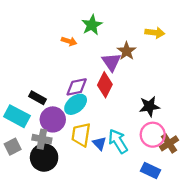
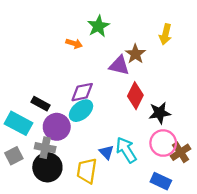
yellow arrow: (155, 33) -> (165, 34), turned 96
purple triangle: (111, 62) -> (119, 65), turned -42
red diamond: (105, 85) -> (135, 96), moved
yellow trapezoid: (81, 135) -> (87, 171), moved

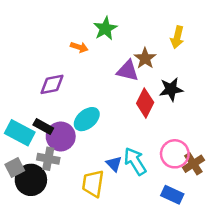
purple diamond: (82, 92) -> (52, 84), moved
black rectangle: (40, 104) -> (43, 127), moved
black star: (160, 113) -> (171, 89), moved
black circle: (47, 167) -> (31, 180), moved

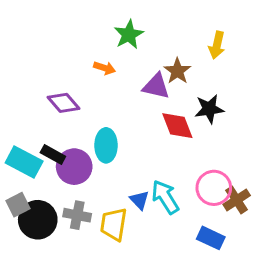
orange arrow: (79, 47) -> (105, 68), moved
purple diamond: (52, 84) -> (64, 103), turned 60
red diamond: (145, 103) -> (177, 126), turned -48
cyan ellipse: (87, 119) -> (106, 145), turned -50
gray cross: (48, 159) -> (77, 215), moved

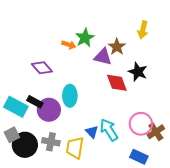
green star: (129, 35) -> (85, 38), moved
black star: (209, 109) -> (138, 72), turned 30

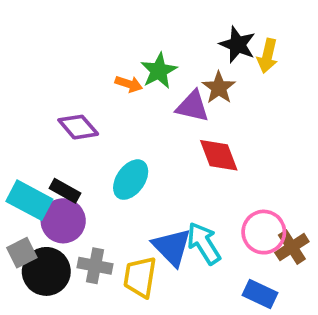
black star: (138, 72) -> (238, 45), moved
cyan ellipse: (70, 96) -> (131, 180), turned 35
purple circle: (49, 110) -> (63, 221), moved
blue triangle: (92, 132) -> (172, 247), size x1.6

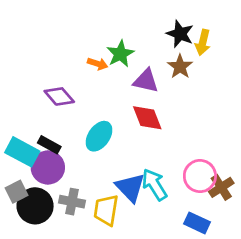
brown star: (219, 88) -> (180, 67), moved
red diamond: (219, 155) -> (147, 118), moved

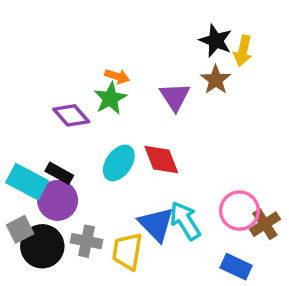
green star: (120, 54) -> (110, 98), moved
purple triangle: (146, 81) -> (175, 97), turned 44
red diamond: (147, 118) -> (161, 160), moved

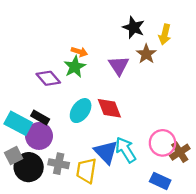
black star: (216, 41) -> (134, 27), moved

